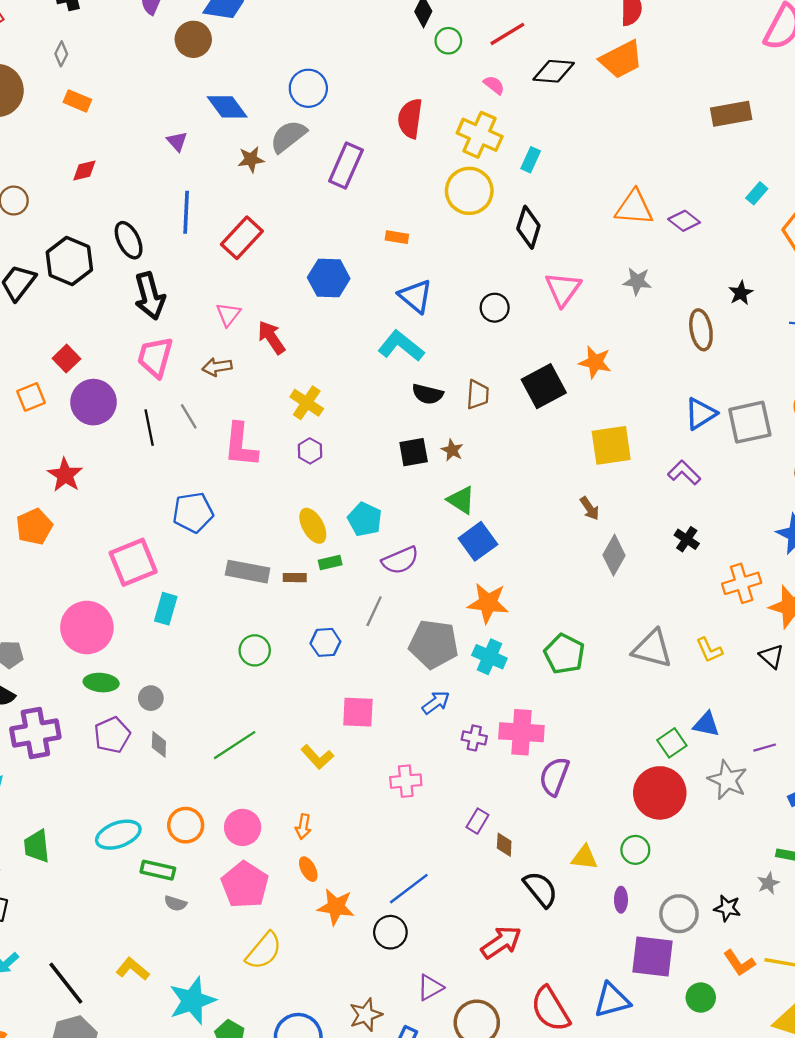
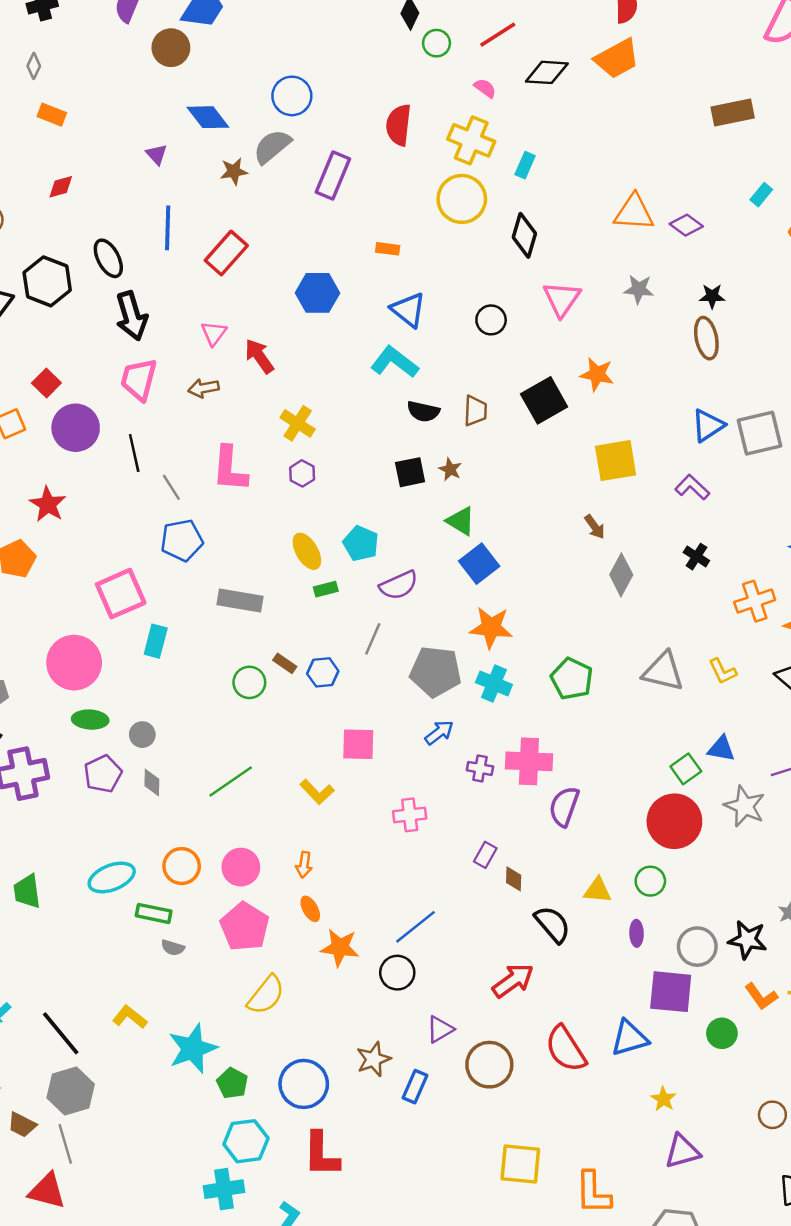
black star: (741, 293) -> (712, 296), moved, turned 30
gray line: (189, 416) -> (171, 487), moved
brown rectangle: (295, 578) -> (285, 663), moved, turned 35
black star: (727, 908) -> (747, 940), size x1.4

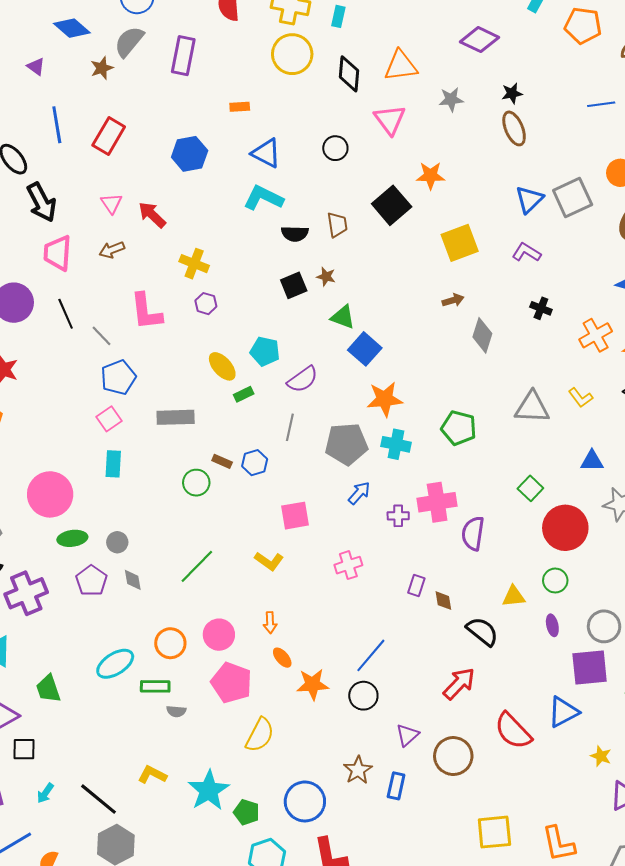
orange triangle: (634, 212) -> (401, 66), moved
purple diamond: (686, 225) -> (480, 40), size x1.4
brown arrow: (595, 527) -> (453, 300), turned -60
pink square: (121, 594) -> (109, 419), moved, size x0.6
green square: (686, 769) -> (530, 488), moved

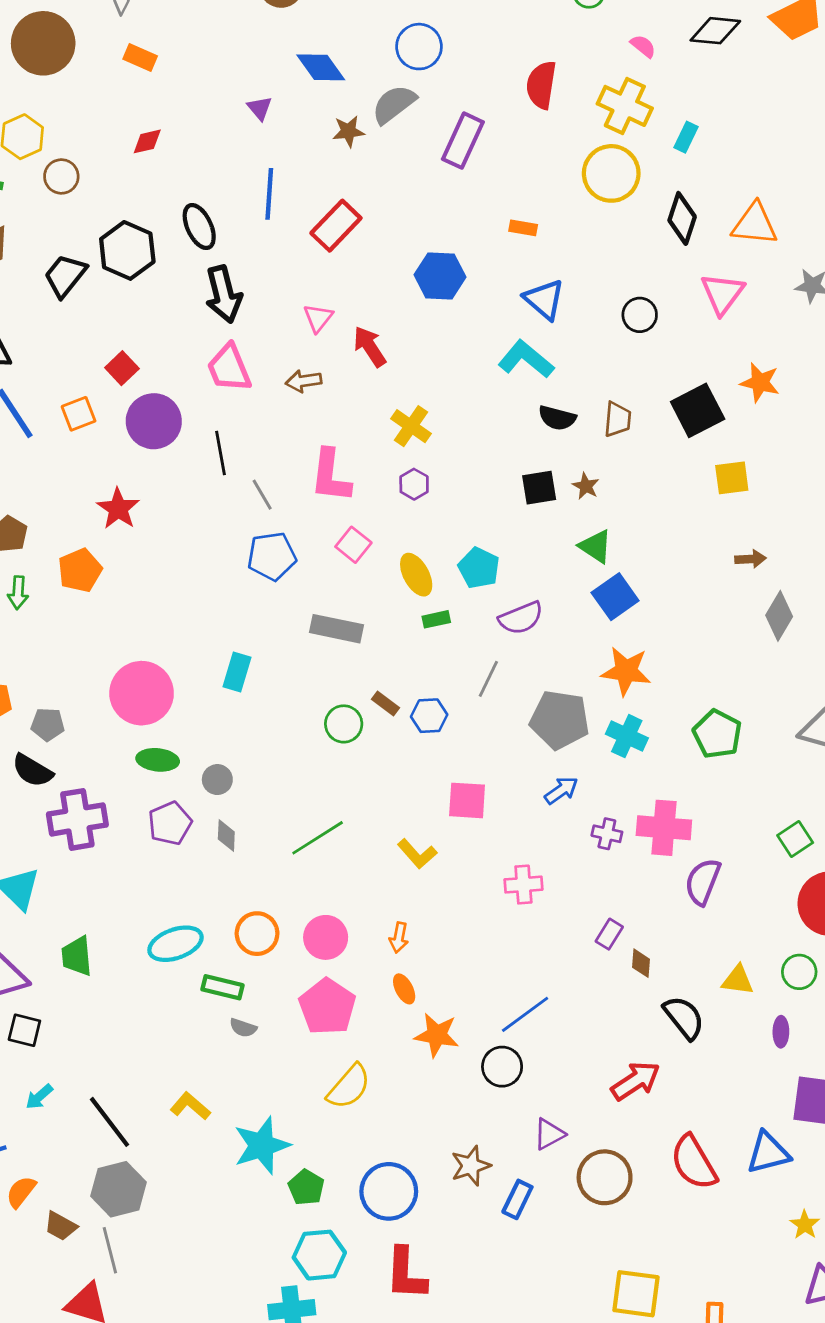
yellow square: (460, 243) -> (732, 478), moved, size x0.7
pink trapezoid: (58, 253) -> (229, 368), turned -39
pink square: (109, 419) -> (353, 545), moved, turned -30

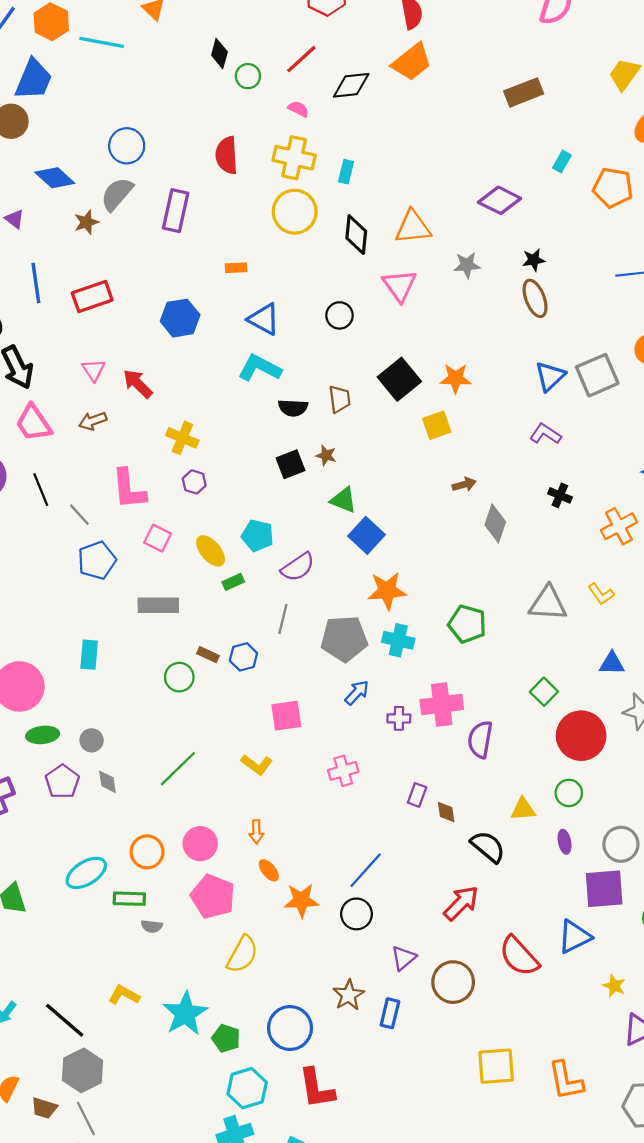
red rectangle: (336, 226) -> (92, 297), turned 39
orange star: (760, 383) -> (455, 378), moved

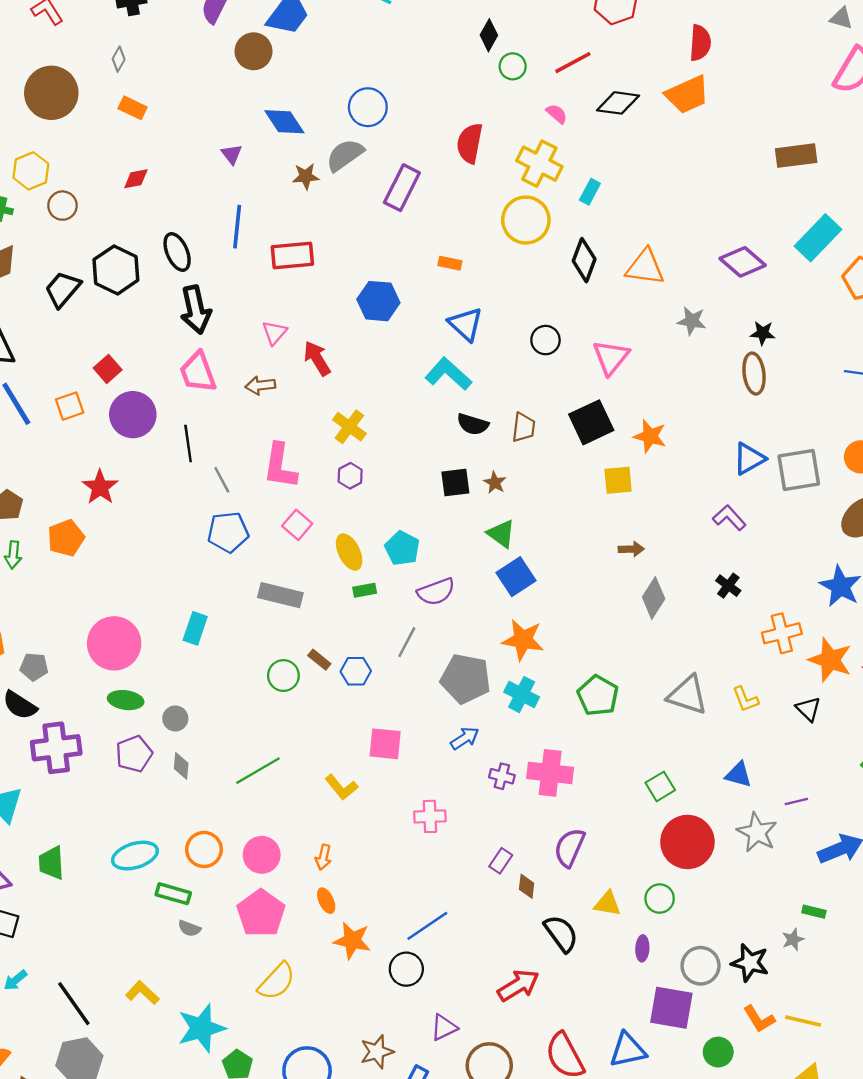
cyan rectangle: (562, 162) -> (818, 238), size x2.0
pink triangle: (400, 286) -> (611, 357), moved
purple semicircle: (480, 740) -> (570, 848), moved

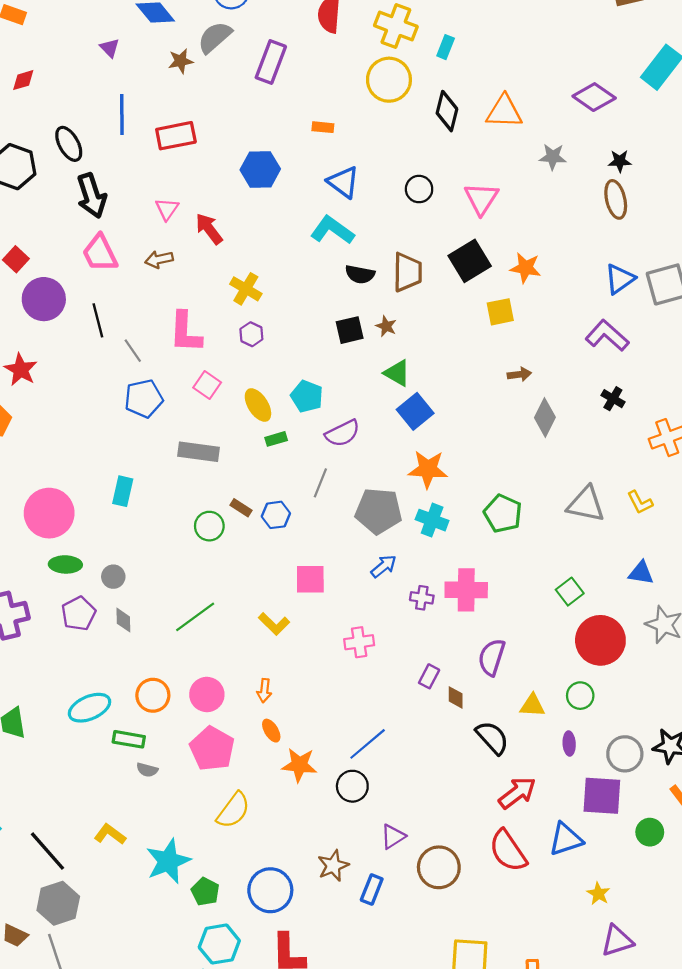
brown trapezoid: (524, 427) -> (407, 272), size x1.4
purple L-shape: (729, 518) -> (607, 336), size x1.4
red arrow: (518, 985) -> (517, 793), moved

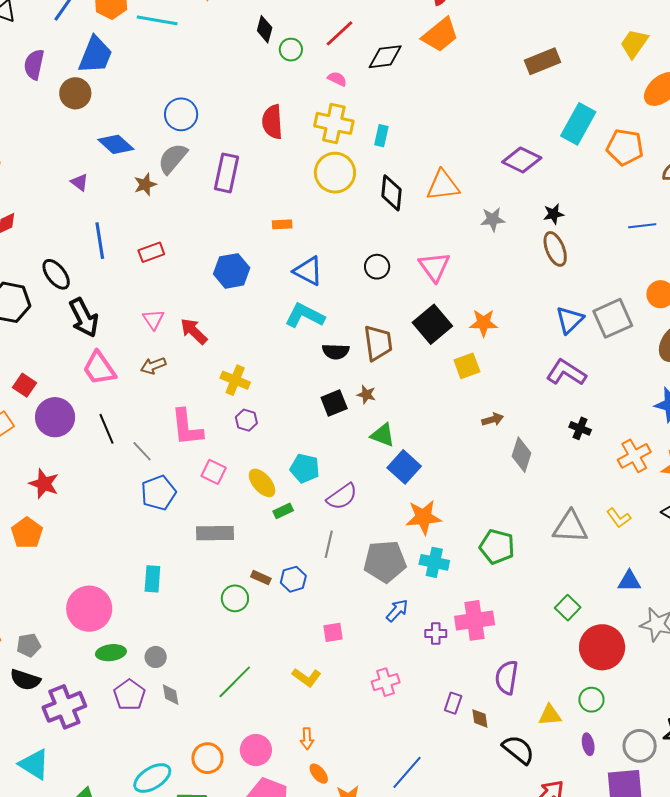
red rectangle: (176, 136) -> (151, 252), size x0.7
pink square: (310, 579) -> (333, 632), size x0.7

